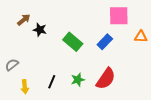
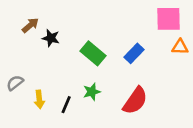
pink square: (119, 16) -> (168, 19), moved
green star: (78, 80) -> (92, 92), moved
yellow arrow: (25, 87) -> (39, 99), moved

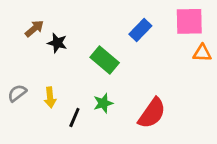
blue rectangle: (134, 53) -> (140, 30), moved
yellow arrow: (39, 99) -> (50, 97), moved

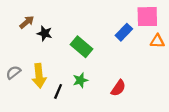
blue rectangle: (140, 30) -> (124, 32), moved
yellow arrow: (50, 97) -> (39, 76), size x1.5
red semicircle: (152, 113) -> (118, 88), size x0.7

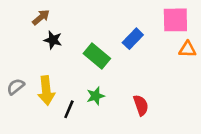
brown arrow: (27, 22) -> (41, 17), moved
blue rectangle: (124, 32) -> (133, 39), moved
red semicircle: (118, 88) -> (141, 105), turned -54

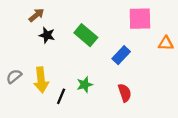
pink square: (175, 20) -> (140, 19), moved
blue rectangle: (133, 39) -> (121, 55), moved
green rectangle: (97, 56) -> (86, 35), moved

